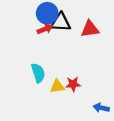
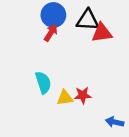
black triangle: (61, 22) -> (88, 20), moved
red arrow: (45, 29) -> (51, 33), turned -35

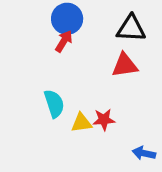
black triangle: (88, 20) -> (131, 28), moved
red triangle: (102, 33) -> (125, 65), moved

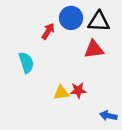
blue circle: (67, 19) -> (71, 18), moved
cyan semicircle: (54, 104) -> (26, 63), moved

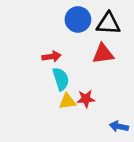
red arrow: (48, 31) -> (52, 56), moved, turned 49
cyan semicircle: (26, 63) -> (61, 79), moved

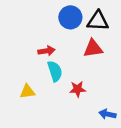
yellow triangle: (67, 101) -> (27, 91), moved

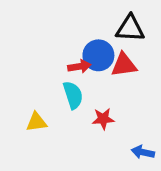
blue circle: (70, 17) -> (98, 55), moved
red arrow: (46, 51) -> (79, 66), moved

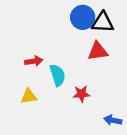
blue circle: (98, 55) -> (83, 17), moved
red arrow: (79, 66) -> (34, 61), moved

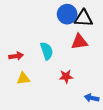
red arrow: (34, 61) -> (16, 56), moved
cyan semicircle: (58, 75) -> (47, 51), moved

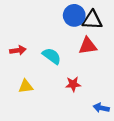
cyan semicircle: (47, 51) -> (52, 56), turned -36
red arrow: (16, 56) -> (18, 50), moved

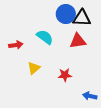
cyan semicircle: (52, 56) -> (45, 37), moved
yellow triangle: (26, 86) -> (34, 68), moved, turned -32

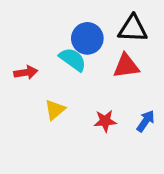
blue circle: (66, 14) -> (87, 38), moved
blue arrow: (90, 96) -> (146, 121), moved, turned 112

